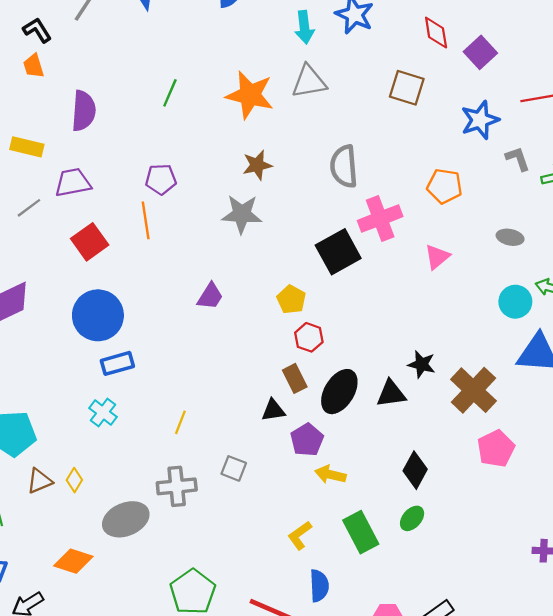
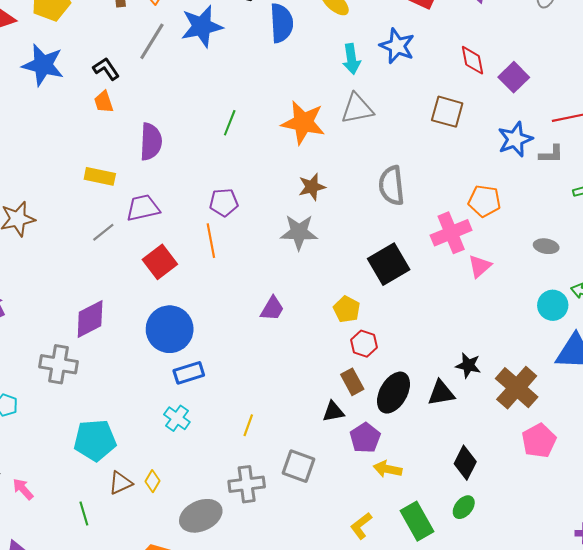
gray L-shape: (518, 159) -> (551, 154), moved, turned 110
pink cross: (380, 219) -> (451, 233), moved
gray square: (234, 468) -> (299, 466), size x1.4

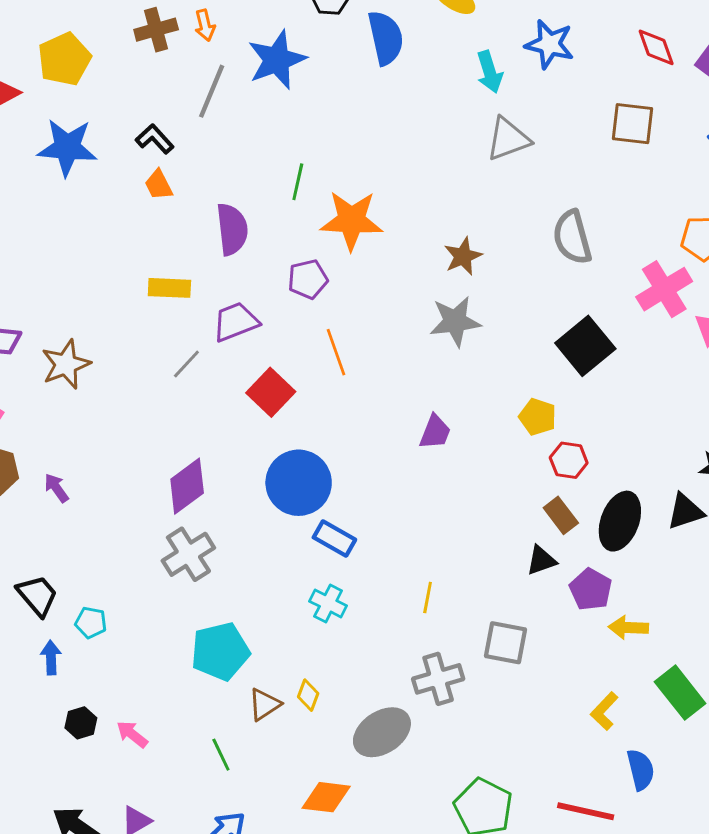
green line: (230, 123) -> (298, 182), moved
orange star: (303, 123) -> (351, 220), moved
purple pentagon: (224, 202) -> (308, 279), moved
gray cross: (58, 364) -> (188, 554), moved, turned -33
blue rectangle: (189, 373) -> (334, 539), turned 56

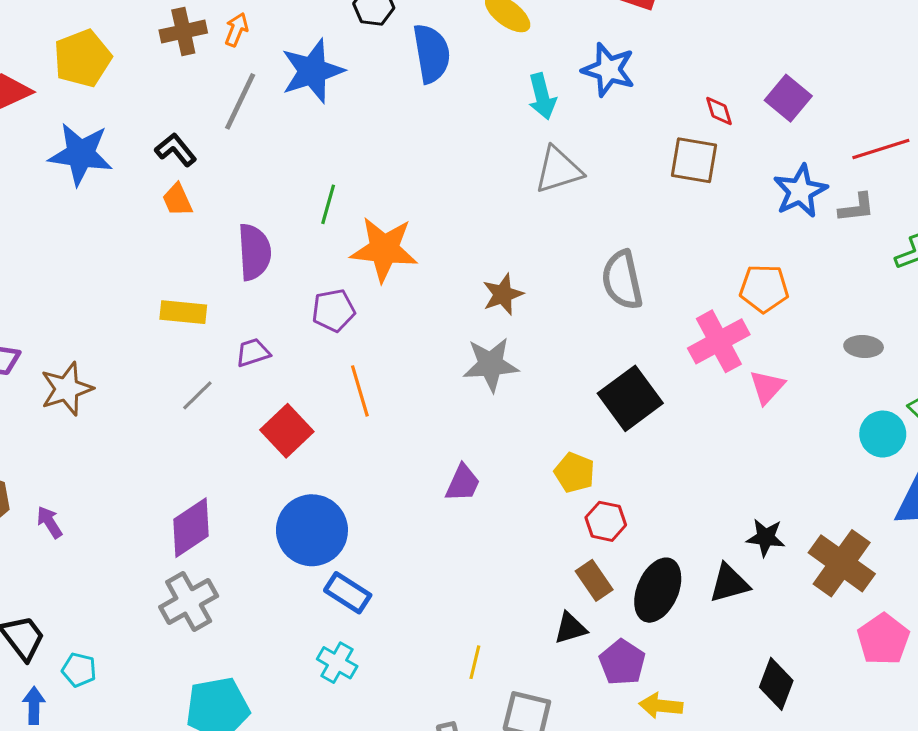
orange arrow: (205, 25) -> (236, 30), turned -148
red diamond: (656, 47) -> (719, 111), moved, size x0.7
purple trapezoid: (236, 322) -> (253, 352), size x0.7
yellow line: (428, 598) -> (475, 662), moved

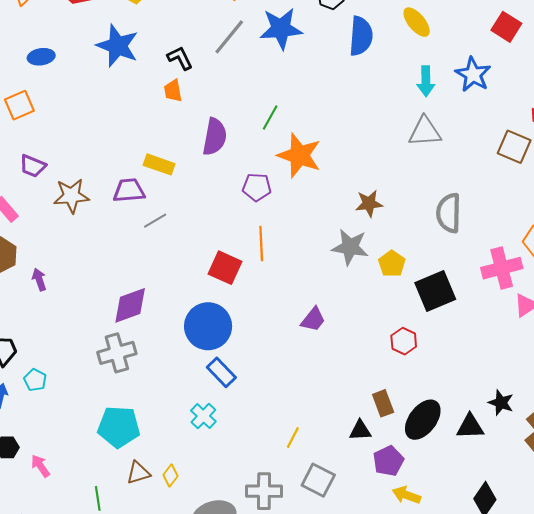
purple trapezoid: (253, 352) -> (129, 191), moved, size x1.4
red square: (287, 431) -> (225, 268), moved, turned -36
yellow pentagon: (575, 473) -> (392, 264), moved
red hexagon: (606, 521) -> (404, 341), moved

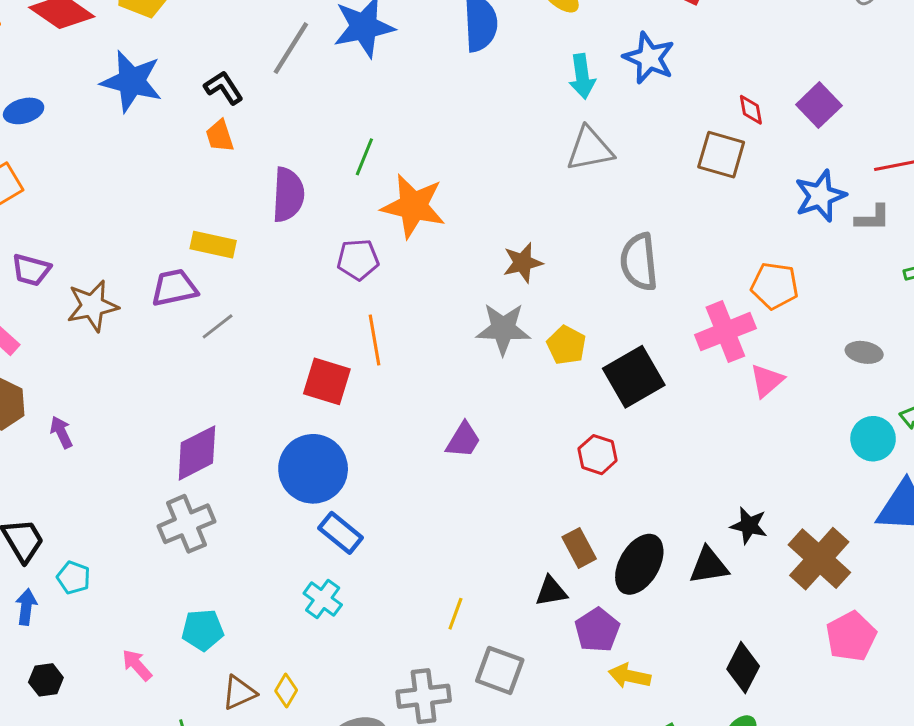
cyan pentagon: (119, 427) -> (203, 630), size x0.7
pink arrow: (40, 466) -> (137, 665), moved

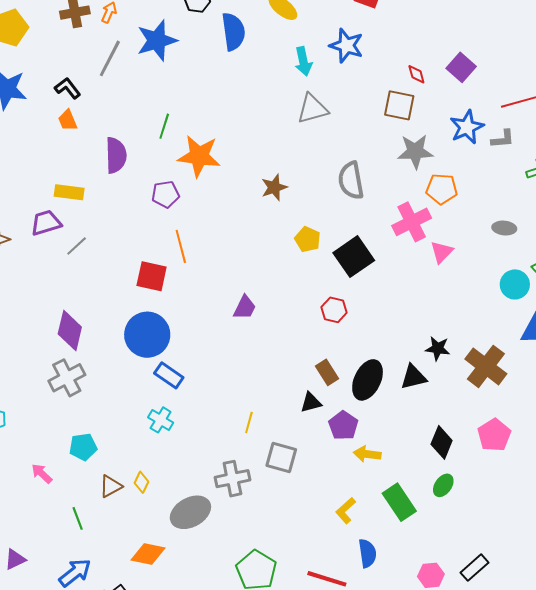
gray star: (503, 329) -> (415, 151), moved
purple diamond: (197, 453) -> (70, 331), turned -45
pink pentagon: (851, 636) -> (494, 435), moved

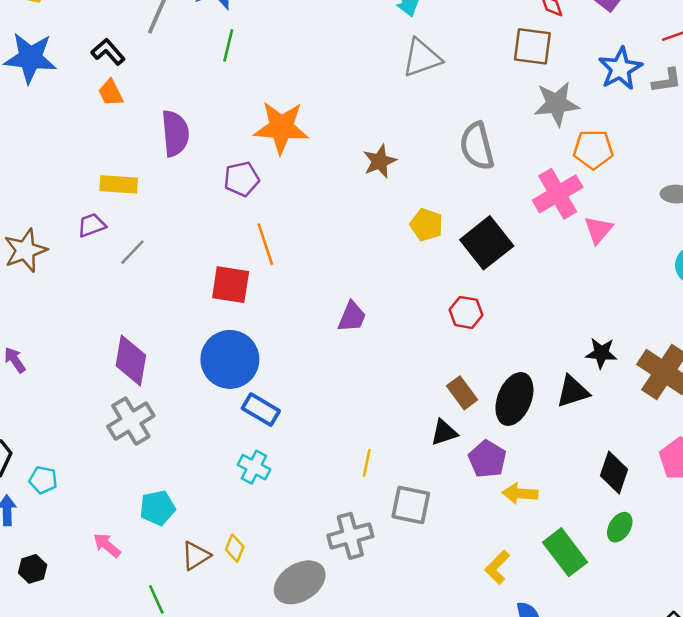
green line: (164, 126) -> (228, 45), moved
purple trapezoid: (46, 223) -> (92, 225), size x0.7

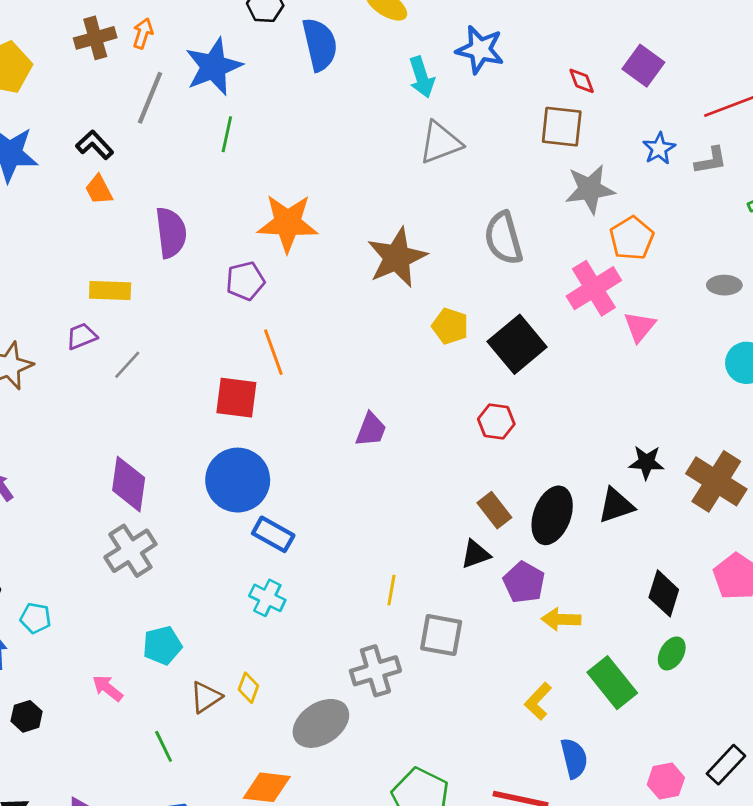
blue star: (620, 69) -> (659, 149), size x0.7
orange pentagon: (593, 149) -> (632, 238), turned -30
brown star: (380, 161) -> (397, 257), size x1.6

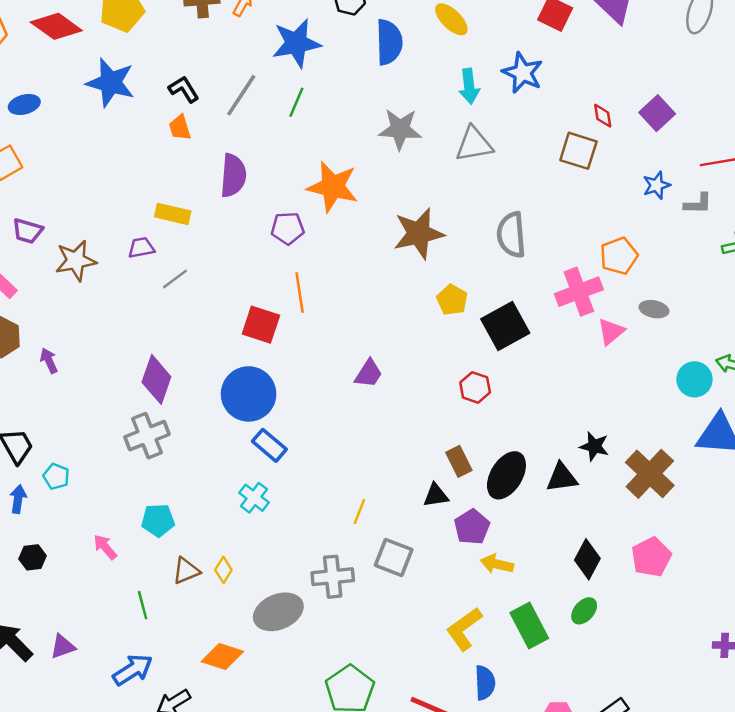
gray line: (150, 98) -> (241, 95), moved
gray star: (590, 189) -> (400, 129), moved
gray ellipse: (724, 285) -> (654, 309), moved
yellow L-shape: (538, 701) -> (464, 629), size x1.4

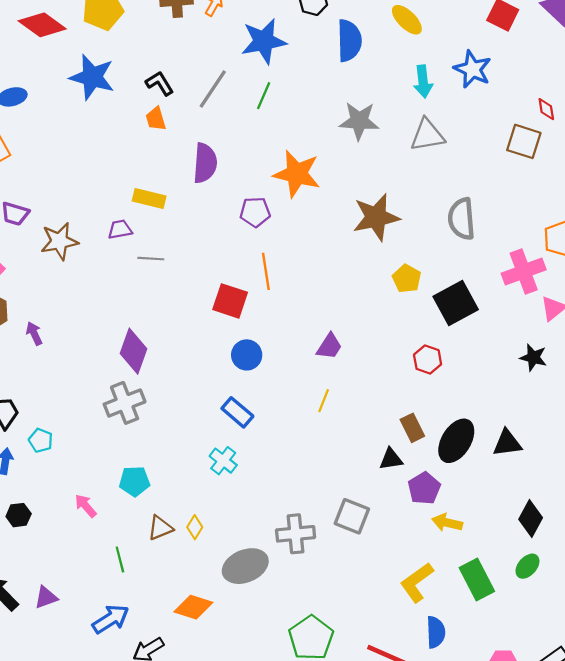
gray line: (175, 279) -> (151, 259), turned 40
blue circle: (249, 394) -> (247, 355), moved, size x0.6
black star: (594, 446) -> (533, 357), moved
yellow line: (359, 512) -> (324, 401), moved

